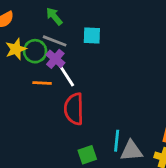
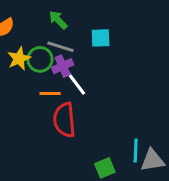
purple cross: (55, 59) -> (63, 66), turned 30
red semicircle: (74, 109) -> (64, 120), moved

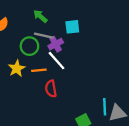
yellow star: (19, 59) -> (17, 68), moved
purple cross: (63, 66) -> (56, 44), moved
red semicircle: (64, 120) -> (51, 89), size x0.7

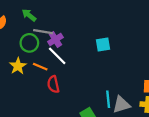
green arrow: (40, 16) -> (29, 15), moved
cyan square: (72, 27) -> (103, 44), moved
orange line: (39, 70) -> (40, 67), turned 32

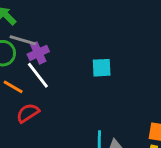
red semicircle: (53, 84) -> (28, 113), turned 63

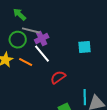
red semicircle: (28, 113) -> (58, 77), moved

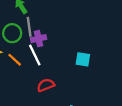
gray line: (31, 30) -> (29, 27), turned 54

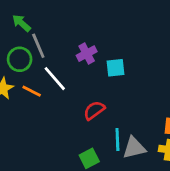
purple cross: (39, 39) -> (87, 54), moved
red semicircle: (46, 85) -> (94, 110), moved

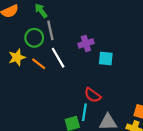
red semicircle: (94, 110) -> (93, 95), moved, turned -119
cyan line: (117, 140) -> (84, 112), moved

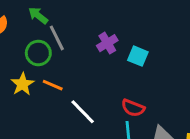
white line: (58, 58) -> (83, 112), moved
cyan square: (106, 59) -> (138, 56), turned 32

